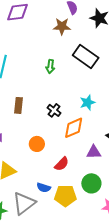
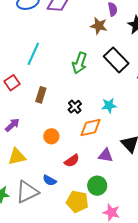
green arrow: (50, 67) -> (80, 63), size x1.5
yellow pentagon: (65, 196) -> (77, 202), moved

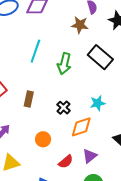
cyan line: (33, 54) -> (35, 51), moved
purple triangle: (106, 155) -> (90, 156), moved, turned -42

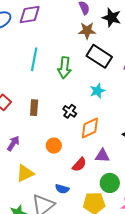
brown star: (80, 25) -> (87, 31), moved
cyan star: (98, 103) -> (97, 91), moved
purple triangle: (90, 156) -> (102, 156), turned 49

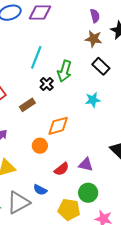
black rectangle: (99, 56) -> (101, 66), size x0.7
brown rectangle: (34, 108) -> (27, 105), turned 42
black cross: (70, 111) -> (47, 84), moved
orange diamond: (90, 128) -> (58, 126), moved

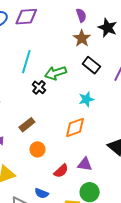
brown star: (94, 39) -> (82, 38), turned 30
green arrow: (64, 71) -> (56, 73), turned 60
brown rectangle: (27, 105) -> (27, 125), moved
orange diamond: (58, 126) -> (75, 128), moved

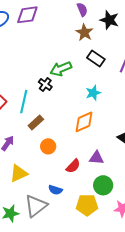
cyan line: (26, 62) -> (24, 102), moved

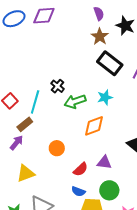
black rectangle: (96, 58) -> (110, 63), size x1.4
green arrow: (61, 69) -> (75, 101), moved
brown rectangle: (36, 122) -> (25, 124), moved
blue semicircle: (55, 190) -> (78, 191), moved

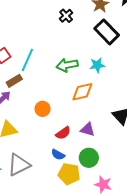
black cross: (57, 86) -> (66, 16), moved

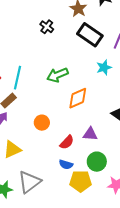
cyan star: (97, 65) -> (104, 67), moved

